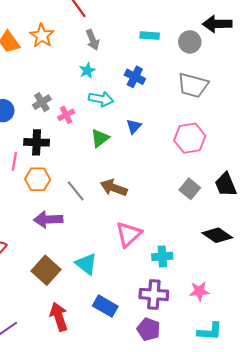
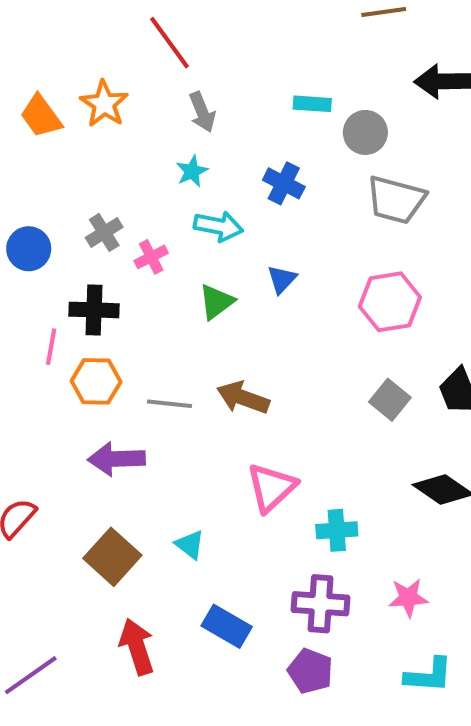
gray circle: (190, 42) -> (365, 132), moved
gray line: (76, 191) -> (169, 404), turned -45
cyan triangle: (86, 264) -> (190, 545), size x0.7

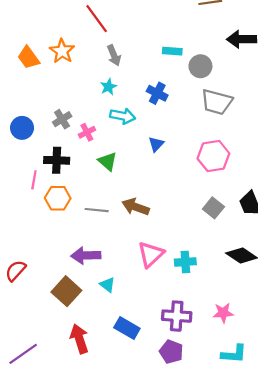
green triangle: (216, 302) -> (107, 161), moved, turned -42
purple arrow: (116, 459) -> (86, 255), moved
cyan cross: (337, 530) -> (185, 262), moved

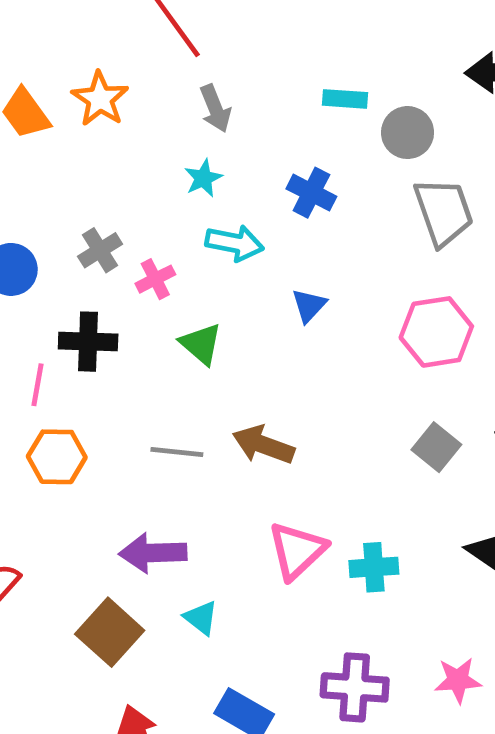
gray trapezoid: (217, 102) -> (444, 212), turned -124
orange hexagon: (58, 198) -> (57, 457), moved

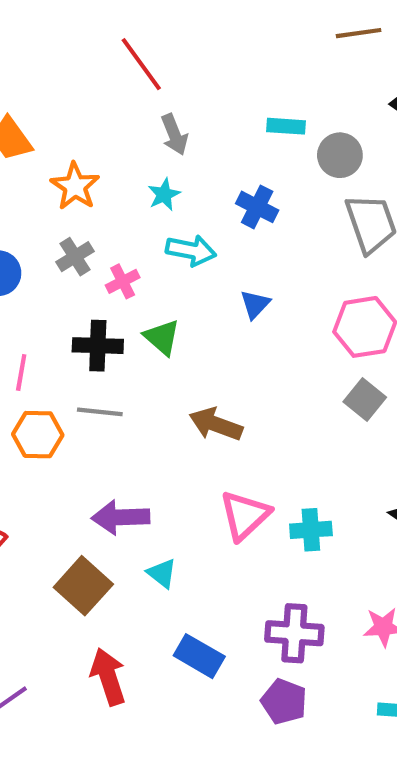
orange star: (100, 99) -> (75, 186), moved
black cross: (88, 342) -> (98, 346), moved
gray square: (436, 447) -> (365, 399), moved
gray line: (177, 452) -> (100, 412), moved

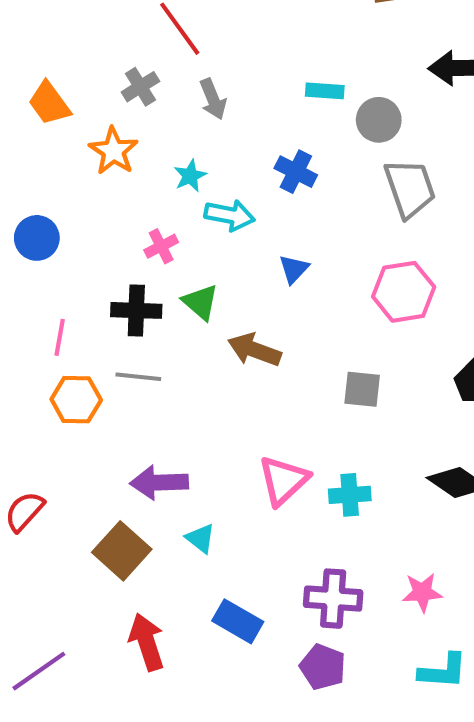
cyan star: (164, 195) -> (190, 176), moved
gray cross: (75, 257) -> (140, 87), moved
gray square: (365, 399) -> (362, 389), moved, turned -33
brown arrow: (216, 424) -> (254, 350), moved

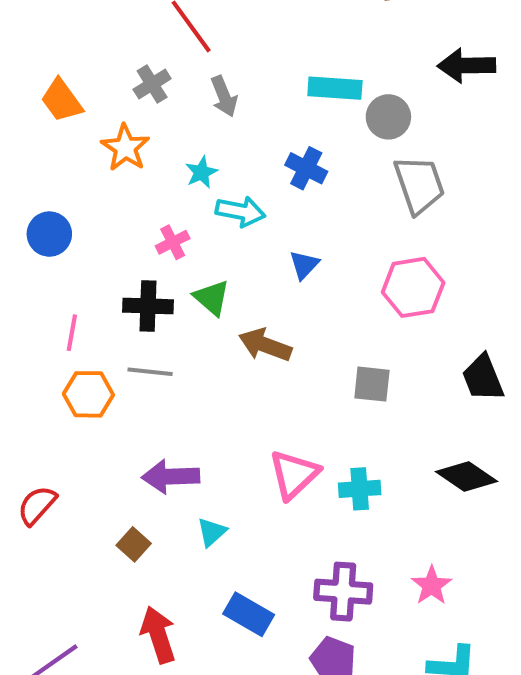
cyan rectangle: (325, 91) -> (335, 88), size x1.4
cyan triangle: (201, 538) -> (212, 532), turned 40
brown square: (122, 551) -> (134, 544), size x0.6
pink star: (422, 592) -> (432, 585), turned -30

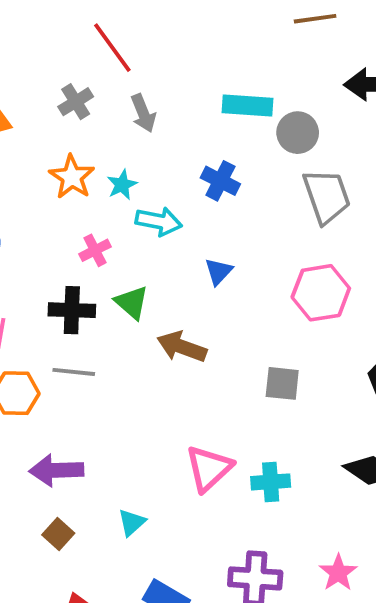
orange star: (125, 148) -> (72, 177), moved
purple arrow: (171, 477) -> (56, 470), moved

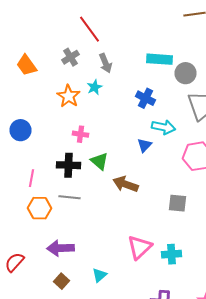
cyan star: (122, 185) -> (94, 87), moved
cyan arrow: (159, 221) -> (164, 127), moved
pink cross: (95, 250) -> (80, 134), turned 35

